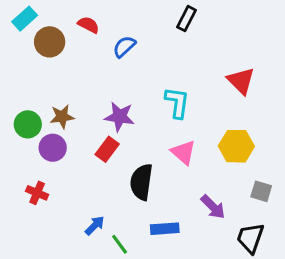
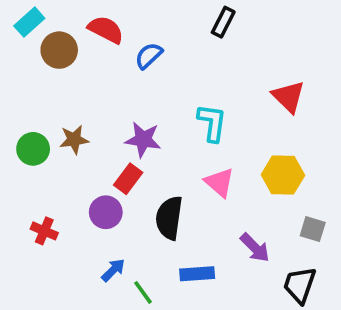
red semicircle: (88, 25) -> (106, 30), size x1.4
purple circle: (53, 148) -> (106, 212), moved

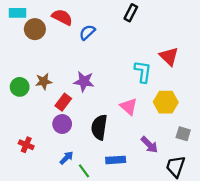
cyan rectangle: (29, 22) -> (17, 13), turned 42
cyan L-shape: (212, 123) -> (143, 72), moved
red rectangle: (128, 179) -> (63, 102), moved
red cross: (44, 231) -> (26, 145), moved

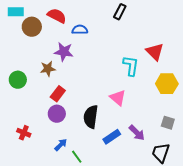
blue semicircle: (87, 32) -> (80, 30), turned 42
brown star: (44, 81) -> (48, 69), moved
purple star: (84, 81) -> (64, 52), moved
yellow hexagon: (166, 102) -> (167, 84), moved
blue rectangle: (116, 160) -> (112, 137), moved, turned -30

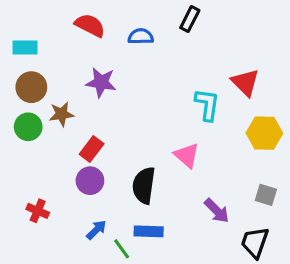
cyan rectangle: (16, 12) -> (25, 48), moved
brown circle: (32, 27) -> (31, 87), moved
blue semicircle: (80, 30) -> (141, 36), moved
brown star: (48, 69) -> (61, 114), moved
blue rectangle: (112, 137) -> (149, 231), moved, turned 36

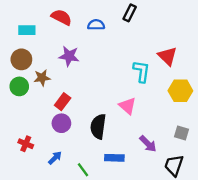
cyan rectangle: (25, 48) -> (27, 30), moved
blue arrow: (96, 230) -> (55, 158), moved
blue rectangle: (149, 231) -> (114, 158), moved

